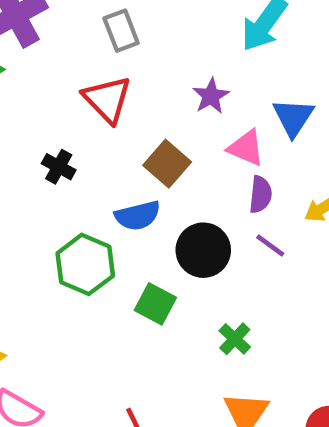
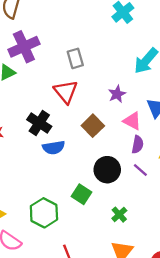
black cross: (59, 167) -> (39, 123), size x1.5
blue semicircle: (138, 216) -> (54, 148), moved
green hexagon: (85, 264) -> (44, 213), moved

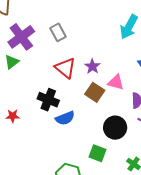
gray rectangle: (75, 58) -> (58, 32), moved
purple star: (117, 94) -> (92, 66), moved
pink triangle: (132, 121) -> (116, 82), moved

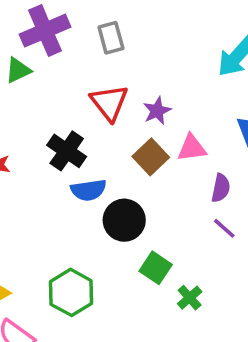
pink triangle: (116, 82) -> (192, 148), turned -36
black circle: (115, 128) -> (124, 220), moved
green square: (97, 153) -> (156, 268), moved

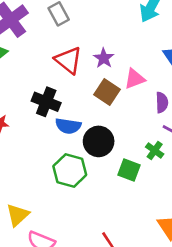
blue semicircle: (89, 190) -> (68, 126), turned 30
green hexagon: (71, 292) -> (70, 170), moved
green cross: (190, 298) -> (155, 150), moved

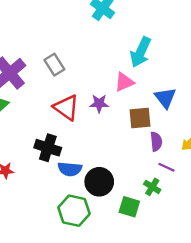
purple star: (104, 58) -> (99, 103), turned -30
pink triangle: (135, 79) -> (124, 82), moved
brown square: (107, 92) -> (140, 118), moved, turned -35

